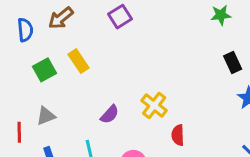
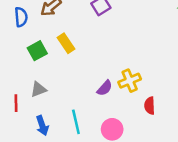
yellow cross: (154, 105) -> (130, 81), turned 30
purple semicircle: (110, 114) -> (105, 88), moved

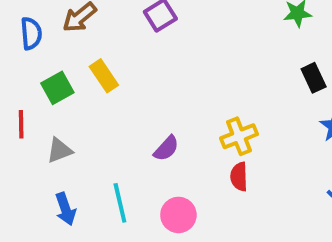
yellow cross: (130, 81) -> (239, 136), moved
red line: (16, 103) -> (21, 124), moved

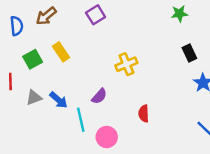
yellow cross: (239, 136) -> (126, 64), moved
cyan line: (120, 203) -> (81, 120), moved
blue arrow: (65, 209) -> (59, 100), moved, turned -30

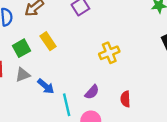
purple semicircle: (99, 96) -> (92, 92), moved
gray triangle: (34, 97) -> (23, 75), moved

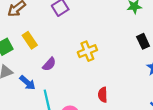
purple semicircle: (92, 92) -> (49, 64), moved

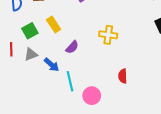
yellow cross: (87, 51) -> (108, 35), turned 30

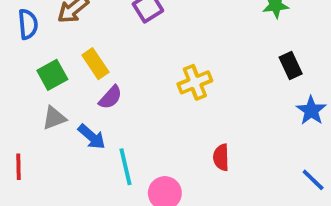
yellow cross: (108, 35) -> (195, 82), turned -30
purple semicircle: (72, 47) -> (110, 97), moved
red line: (11, 49) -> (19, 167), moved

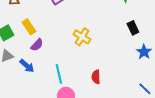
yellow cross: (195, 82) -> (82, 37), turned -36
cyan line: (125, 167) -> (59, 74), moved

